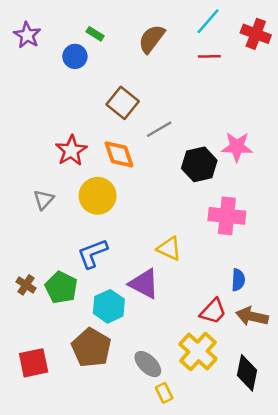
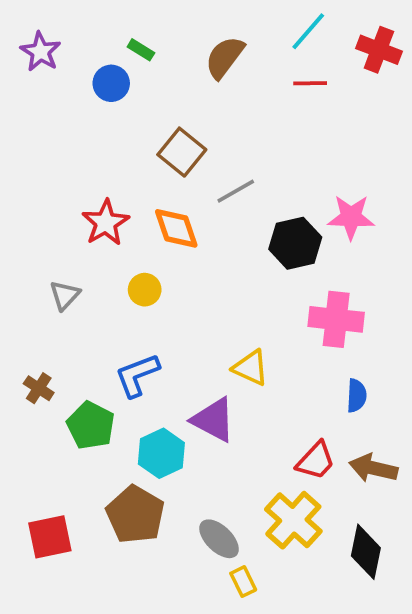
yellow circle: (98, 196) -> (145, 290), size x0.6
blue semicircle: (238, 280) -> (357, 396), moved
brown cross: (26, 285) -> (39, 388), moved

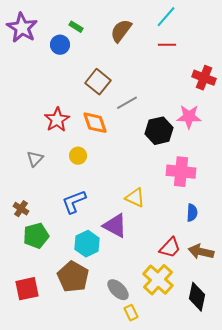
red cross: (379, 50) -> (204, 78), moved
purple star: (41, 52) -> (22, 28), size x1.4
green pentagon: (91, 425) -> (36, 236), moved, turned 30

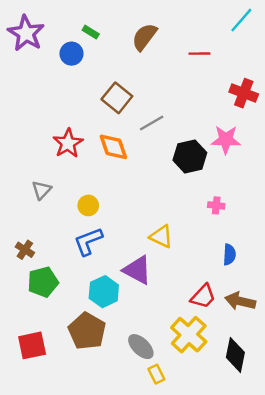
cyan line: (166, 17) -> (241, 20), moved
yellow circle: (78, 156) -> (88, 205), moved
pink cross: (181, 172) -> (216, 205), size x0.5

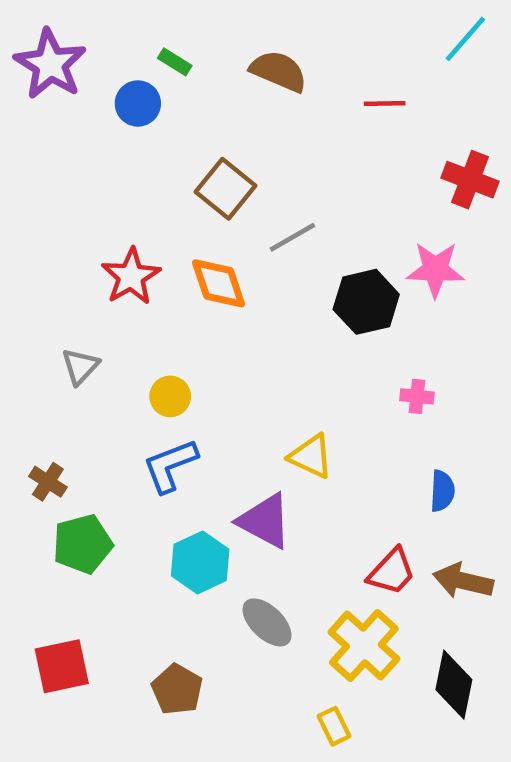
brown semicircle: (144, 37) -> (279, 71), turned 76
brown pentagon: (87, 331) -> (177, 689), moved, size x0.7
gray ellipse: (141, 347) -> (267, 622), moved
yellow rectangle: (156, 374) -> (334, 726), moved

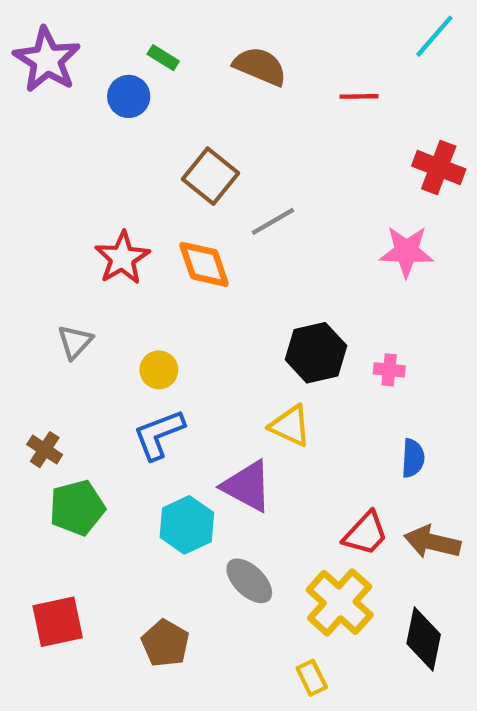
black hexagon: (366, 302) -> (316, 353), moved

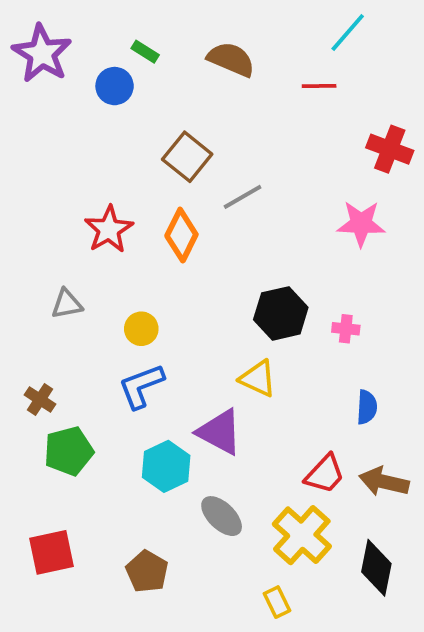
cyan line: (434, 36) -> (348, 32), moved
orange diamond: (204, 264) -> (181, 235), turned 45
gray triangle: (75, 342) -> (67, 304), turned 36

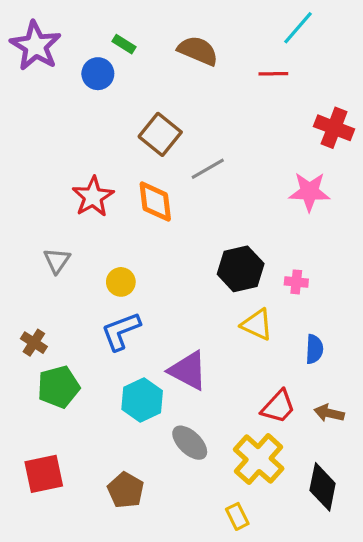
orange diamond: (181, 235) -> (155, 202), turned -33
gray triangle: (67, 304) -> (57, 261), turned -44
yellow triangle: (258, 378) -> (257, 325), moved
brown arrow: (384, 482) -> (329, 413), size x0.7

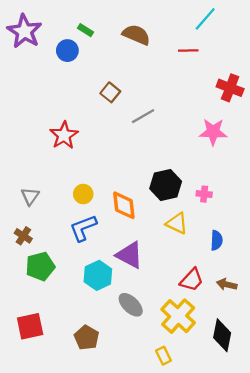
brown square: (160, 134) -> (110, 92), size x0.7
orange diamond: (155, 202) -> (124, 205), moved
gray triangle: (57, 261) -> (30, 196), moved

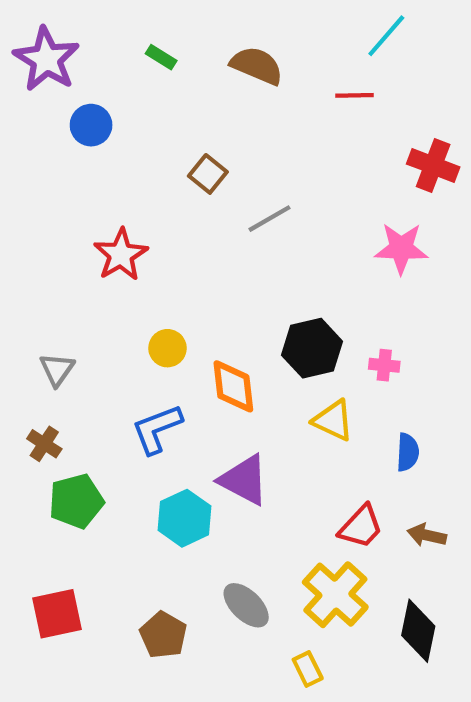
blue circle: (67, 51) -> (91, 125), moved
yellow circle: (83, 194) -> (168, 348), moved
gray ellipse: (131, 305) -> (246, 605), moved

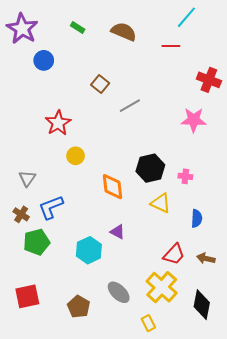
yellow circle: (168, 348) -> (76, 156), moved
blue L-shape: (157, 429) -> (51, 207), moved
purple triangle: (244, 480) -> (118, 232), size x0.6

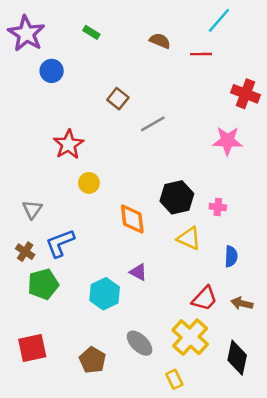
brown semicircle: (124, 32) -> (160, 41), moved, size x0.7

